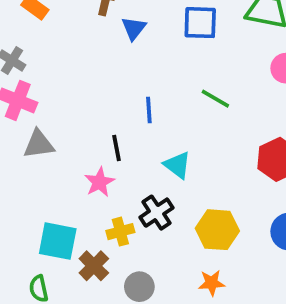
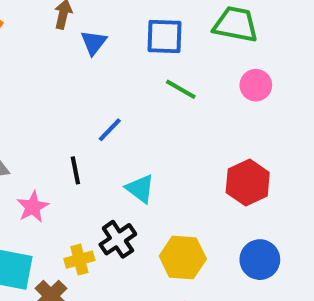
green line: (215, 99) -> (181, 89), moved
blue line: (149, 110) -> (110, 130), turned 48
pink star: (99, 182) -> (33, 207), moved

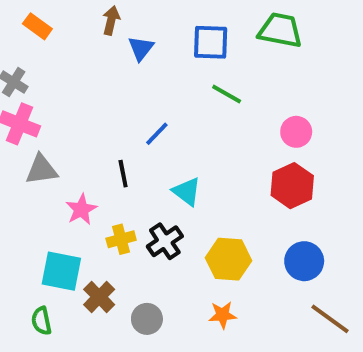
pink circle: (256, 85) -> (296, 132), moved
yellow cross: (79, 260) -> (121, 239), moved

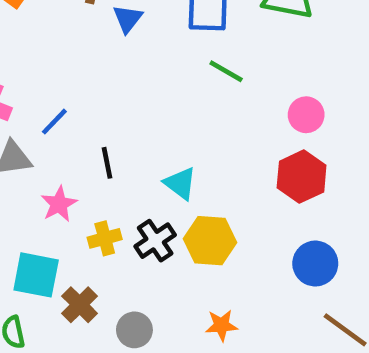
blue line: (157, 134) -> (54, 122), moved
yellow hexagon: (229, 259) -> (210, 241), moved

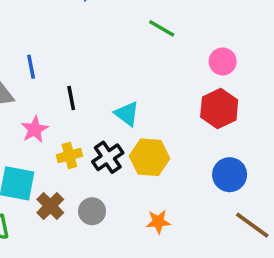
blue line: (54, 122) -> (31, 67), turned -55
gray circle: (134, 330) -> (92, 211), moved

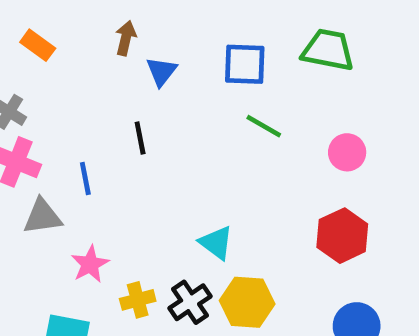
pink circle: (223, 61) -> (347, 152), moved
black line: (71, 98) -> (140, 138), moved

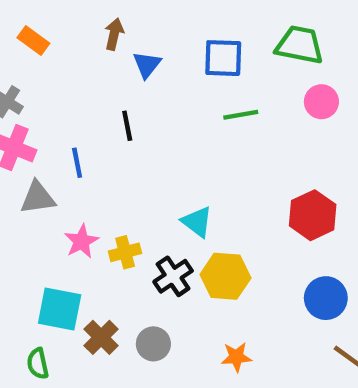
green line: (264, 126) -> (241, 115), turned -40
pink circle: (347, 152) -> (321, 102), moved
yellow cross: (138, 300) -> (125, 252), moved

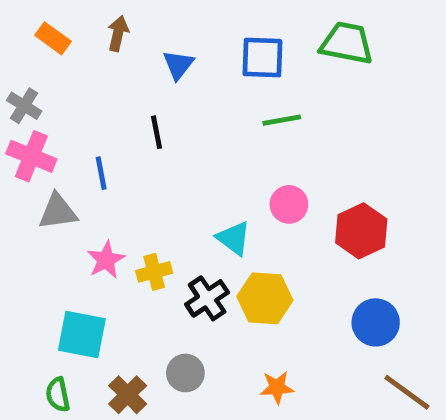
brown arrow: (114, 34) -> (118, 33), moved
pink circle: (321, 102) -> (289, 204), moved
brown cross: (101, 337) -> (128, 395), moved

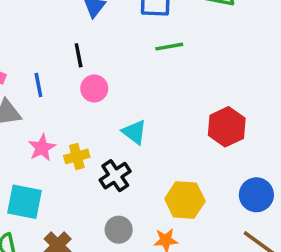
pink circle: (289, 204) -> (94, 88), moved
yellow hexagon: (265, 298) -> (185, 200), moved
blue circle: (376, 322) -> (256, 195), moved
gray circle: (185, 373) -> (119, 230), moved

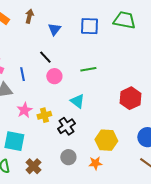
green line: (169, 47) -> (88, 69), moved
black line: (79, 55) -> (45, 57), turned -32

